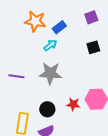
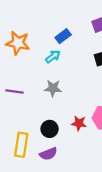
orange star: (35, 21) -> (18, 43), moved
gray star: (50, 73) -> (53, 88), size x0.7

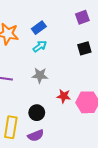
blue rectangle: (63, 36) -> (39, 28), moved
red star: (79, 123) -> (64, 96), moved

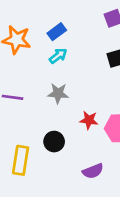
purple semicircle: (36, 135) -> (93, 171), moved

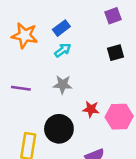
black circle: (54, 142) -> (59, 129), size x1.5

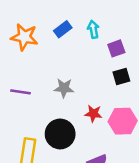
purple square: (113, 16) -> (116, 48), moved
cyan arrow: (63, 50) -> (93, 29), moved, turned -63
black square: (115, 53) -> (121, 77), moved

